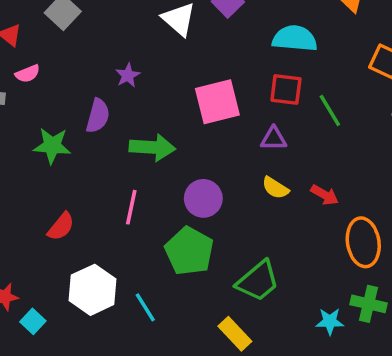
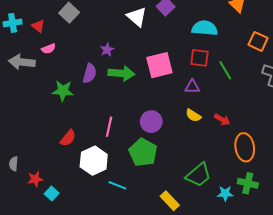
green arrow: (152, 147) -> (121, 73), moved
green trapezoid: (258, 281) -> (198, 175), moved
white hexagon: (93, 290) -> (94, 161), moved
cyan line: (145, 307) -> (117, 185), turned -36

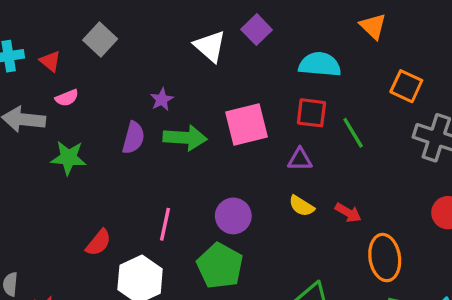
green star: (63, 91) -> (69, 158), moved

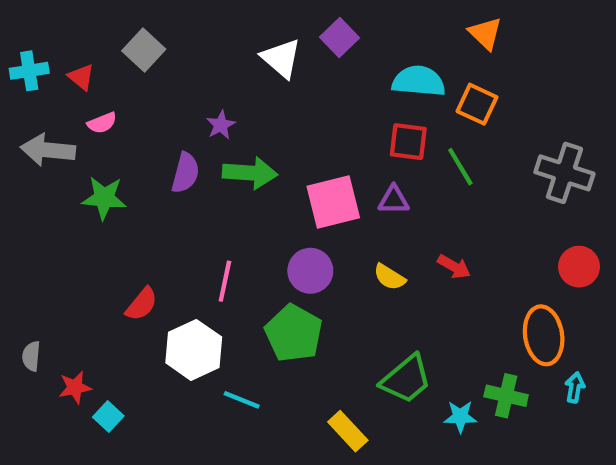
orange square: (406, 86) -> (477, 104), moved
pink square: (247, 124) -> (333, 202), moved
yellow semicircle: (302, 206) -> (389, 277), moved
orange ellipse: (385, 258) -> (544, 335), moved

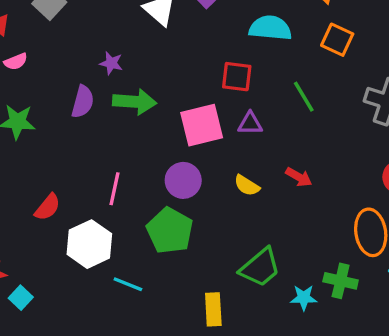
orange square: (477, 104) -> (337, 40), moved
purple star: (221, 125) -> (111, 63), turned -30
red square: (408, 142) -> (237, 77), moved
yellow rectangle: (348, 431) -> (213, 309), turned 40

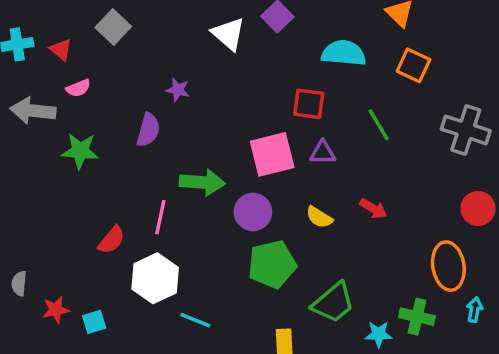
green arrow: (135, 102) -> (202, 182), moved
pink line: (115, 189) -> (160, 217), moved
green pentagon: (170, 231) -> (272, 264), moved, turned 30
cyan square: (21, 298) -> (94, 322), moved, turned 30

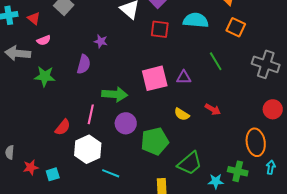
red square: (309, 104) -> (160, 29), moved
purple circle: (253, 212) -> (126, 123), moved

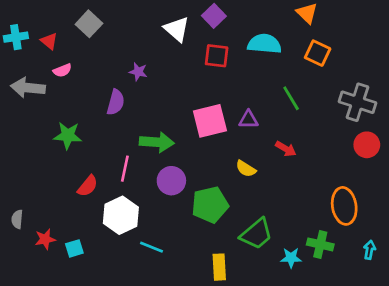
green star: (45, 76) -> (68, 135), moved
red arrow: (213, 109) -> (286, 149), moved
red circle: (273, 109) -> (367, 145), moved
cyan arrow: (271, 167) -> (369, 250), moved

